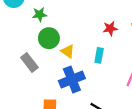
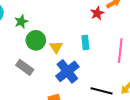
red star: (110, 28) -> (97, 13), moved
yellow triangle: (68, 51) -> (56, 47), turned 40

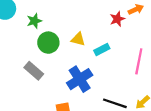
cyan rectangle: (85, 42) -> (102, 49), turned 64
yellow triangle: (56, 47) -> (78, 39), moved, turned -48

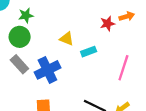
green circle: (48, 43) -> (20, 37), moved
blue cross: (80, 79) -> (47, 70), moved

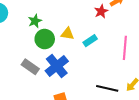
green star: (26, 15) -> (35, 21), moved
green circle: (20, 37) -> (45, 39), moved

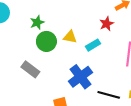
red star: (101, 11) -> (107, 24), moved
blue cross: (57, 66) -> (81, 77), moved

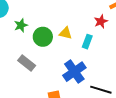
green star: (37, 22) -> (21, 25), moved
cyan rectangle: (93, 45) -> (87, 42), turned -40

